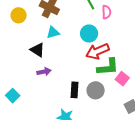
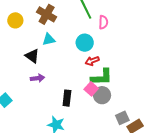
red arrow: (98, 51) -> (92, 61), size x0.6
pink square: (122, 79) -> (91, 89), moved
gray circle: (96, 90) -> (102, 95), moved

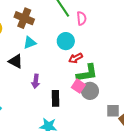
purple arrow: (38, 78) -> (36, 81), moved, turned 112
gray square: (122, 118) -> (113, 111), turned 32

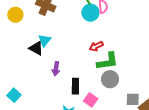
cyan circle: (66, 41) -> (90, 13), moved
cyan triangle: (30, 43) -> (45, 40), moved, turned -32
pink square: (78, 86) -> (91, 100), moved

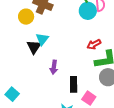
yellow circle: (15, 15) -> (26, 17), moved
black triangle: (36, 48) -> (34, 47), turned 35

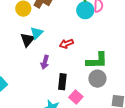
red arrow: (94, 44) -> (66, 44), moved

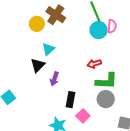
black triangle: (27, 40) -> (38, 65), moved
red arrow: (66, 44) -> (94, 64), moved

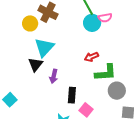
pink semicircle: (112, 26) -> (105, 18), turned 80
cyan triangle: (48, 49) -> (44, 47), size x1.5
gray circle: (106, 99) -> (117, 91), moved

